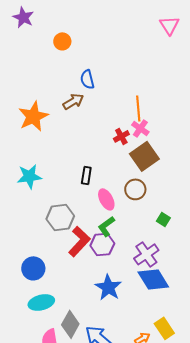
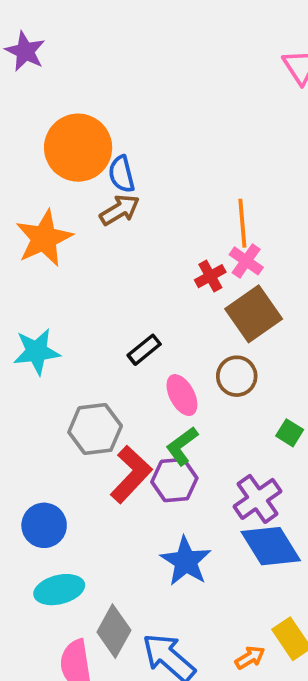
orange circle: (62, 41) -> (78, 148), moved, size x2.0
blue semicircle: (87, 79) -> (122, 174), moved
black rectangle: (86, 175) -> (144, 350), turned 42

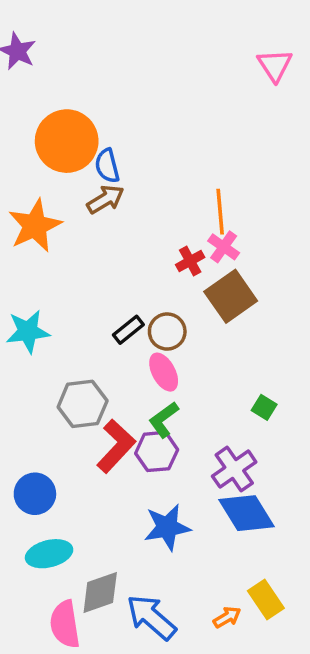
brown circle: (237, 376) -> (167, 332), moved
blue star: (186, 561) -> (167, 527), turned 30
gray diamond: (114, 631) -> (100, 592), turned 42

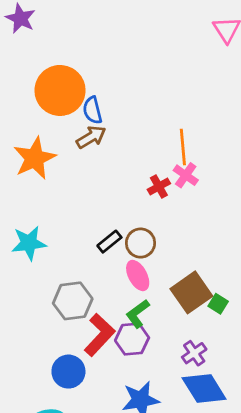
brown square: (231, 296) -> (191, 292), moved
purple cross: (234, 469) -> (194, 353), size x0.7
blue circle: (35, 494) -> (68, 372), moved

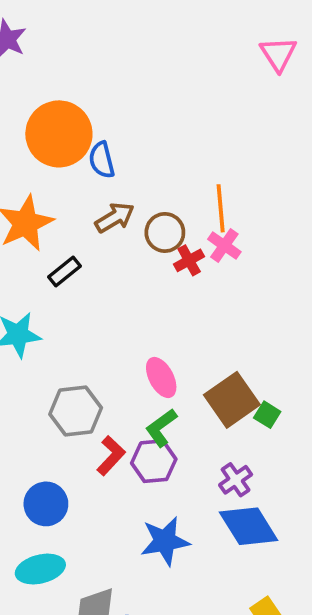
brown arrow: (91, 137) -> (115, 218), moved
black rectangle: (109, 242) -> (65, 272), moved
brown circle: (141, 243) -> (165, 232), moved
red L-shape: (100, 335) -> (111, 456), size x0.7
blue circle: (68, 372) -> (46, 504), moved

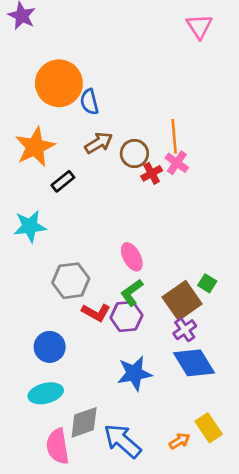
pink triangle: (278, 54) -> (199, 26), moved
brown square: (232, 400) -> (182, 301), moved
red L-shape: (111, 456) -> (96, 312), turned 76

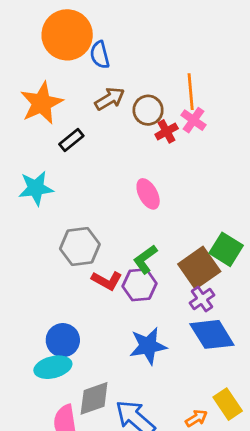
pink ellipse: (132, 257) -> (148, 194), moved
green square: (207, 283) -> (226, 249), size x1.6
blue circle: (50, 347) -> (63, 340), moved

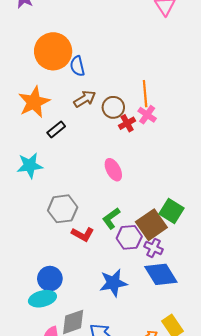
purple hexagon: (140, 285) -> (129, 237), moved
purple cross: (202, 299) -> (153, 248), turned -30

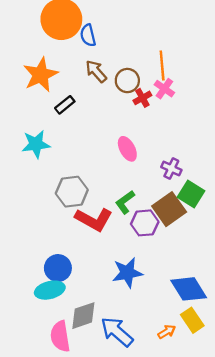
brown arrow: (85, 99) -> (96, 71), turned -100
red L-shape: (83, 234) -> (94, 219), size x1.5
purple cross: (153, 248) -> (171, 168), moved
blue diamond: (161, 274) -> (189, 289), moved

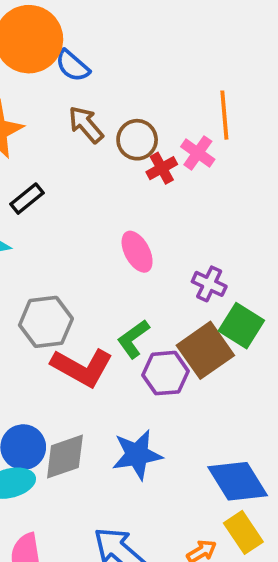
blue semicircle: (88, 35) -> (73, 66), turned -35
orange line: (162, 65) -> (224, 115), moved
black rectangle: (65, 105) -> (27, 199), moved
gray diamond: (83, 316) -> (65, 457), moved

